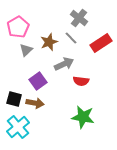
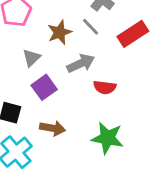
gray triangle: (26, 50) -> (31, 58), moved
brown arrow: (35, 103) -> (53, 128), moved

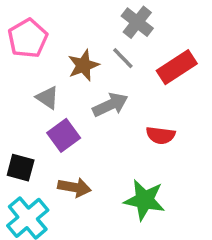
gray triangle: (31, 58) -> (47, 98), turned -42
red semicircle: (105, 87) -> (161, 135), moved

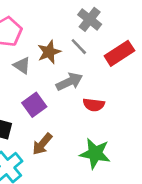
gray triangle: (47, 98) -> (22, 65), moved
red semicircle: (161, 135) -> (94, 105), moved
brown arrow: (74, 187) -> (42, 144), turned 120

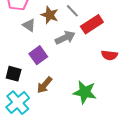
brown star: (49, 52) -> (50, 15), turned -30
red rectangle: (119, 53) -> (92, 24), moved
red semicircle: (94, 105) -> (109, 55), moved

